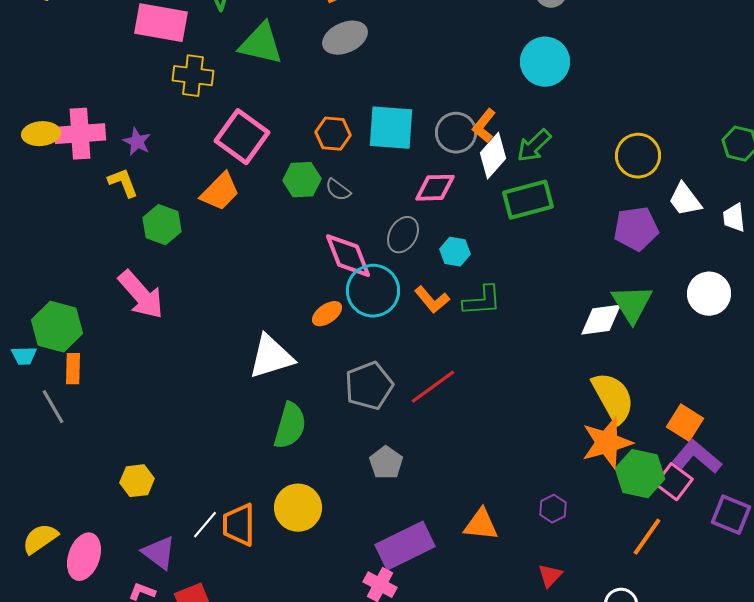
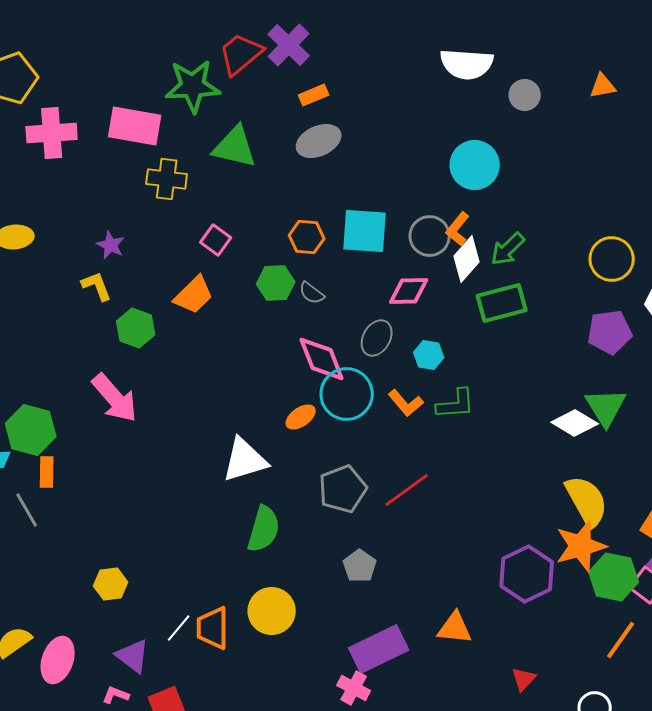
cyan circle: (545, 62) -> (475, 165), moved
pink cross: (80, 134) -> (52, 133), moved
pink square: (242, 137) -> (216, 240), size x0.6
white diamond: (601, 320) -> (575, 423), turned 39
purple hexagon: (553, 509) -> (527, 574), moved, size x2.0

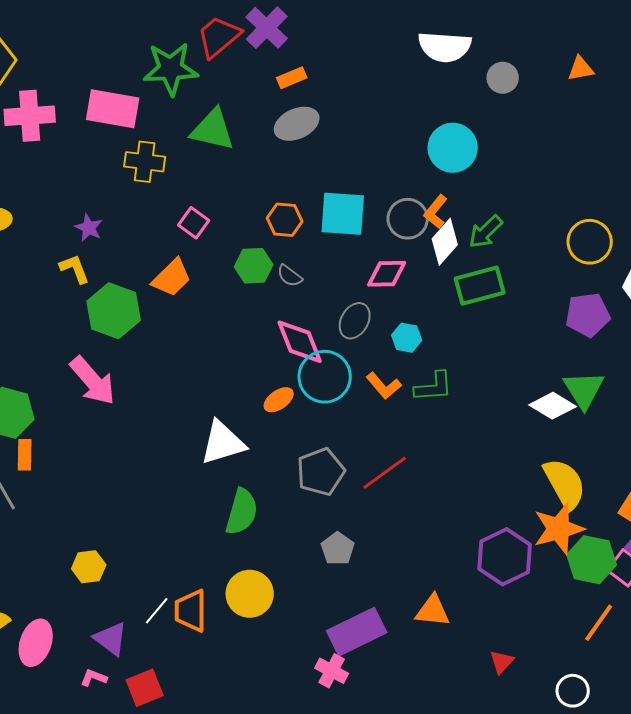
green hexagon: (136, 328) -> (114, 311), size x1.4

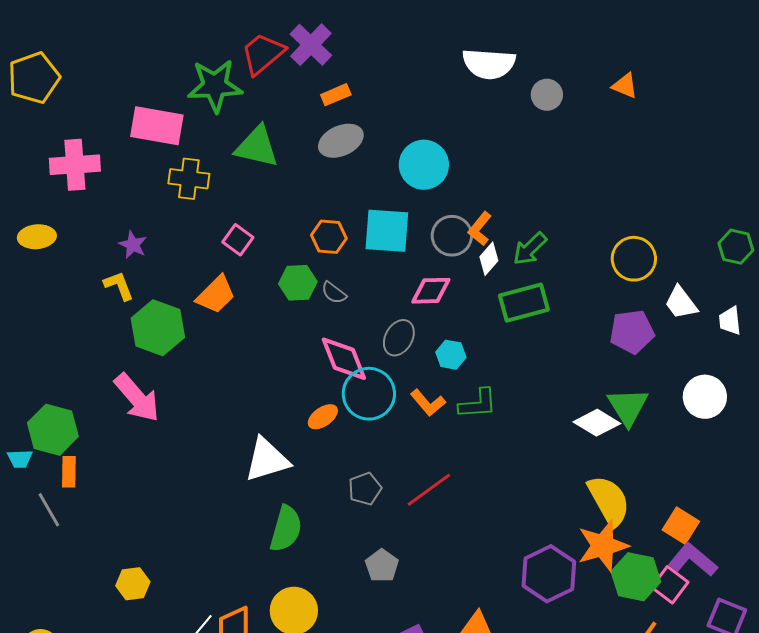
orange triangle: (581, 69) -> (625, 86), turned 32
pink cross: (30, 116) -> (75, 165), moved
cyan circle: (453, 148) -> (424, 165), moved
white diamond: (445, 242) -> (489, 259), size x0.7
gray pentagon: (321, 472) -> (365, 489), size x0.7

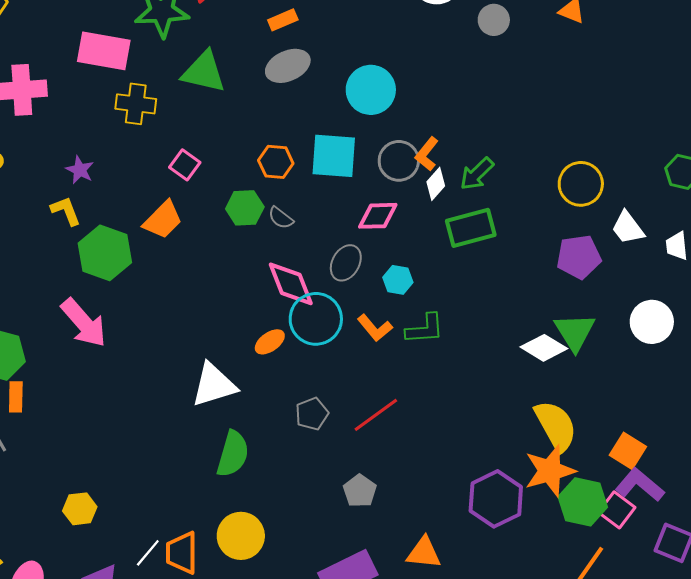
gray pentagon: (382, 566) -> (360, 491), moved

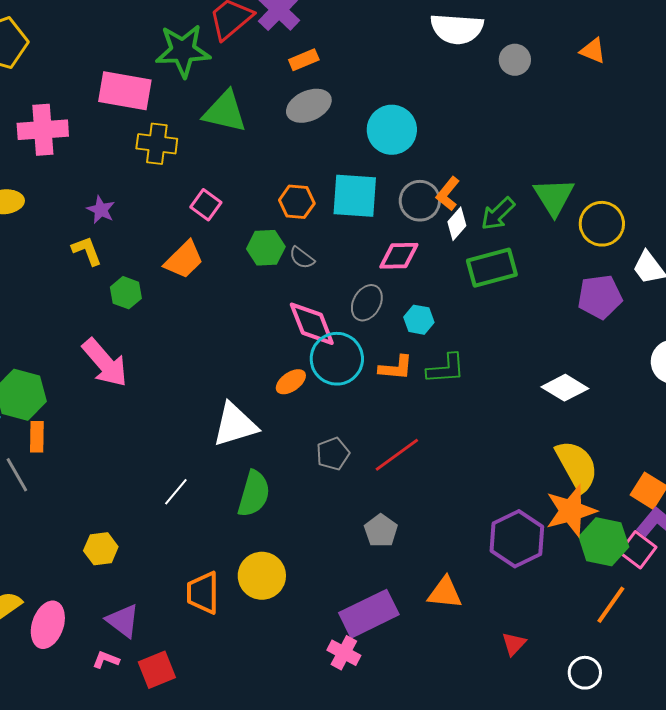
green hexagon: (105, 253) -> (126, 293), size x0.6
orange L-shape: (375, 328) -> (396, 368), turned -45
green triangle: (575, 332) -> (554, 197), moved
white line: (148, 553) -> (176, 492), moved

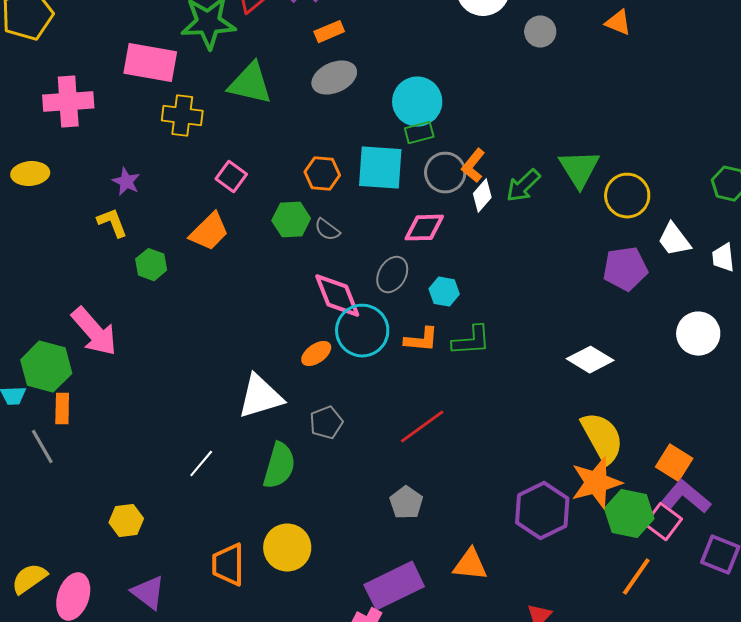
green rectangle: (492, 268) -> (419, 133), moved, size x0.6
pink arrow: (105, 363) -> (94, 332), moved
gray pentagon: (333, 454) -> (326, 423), moved

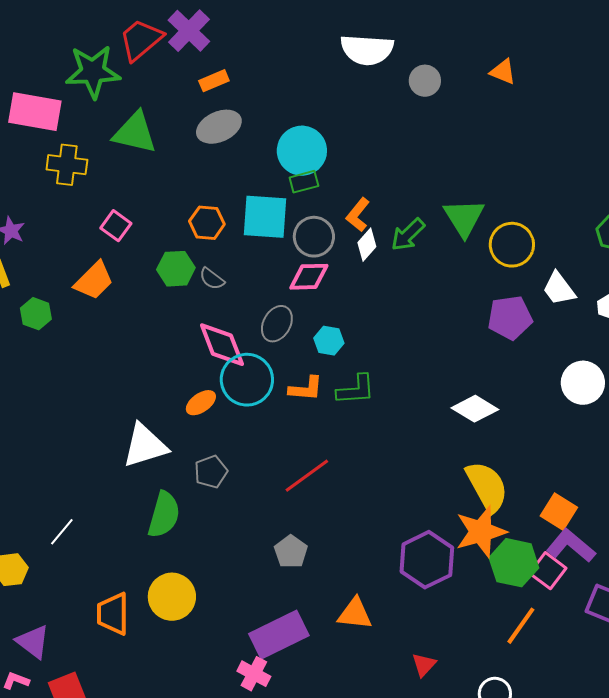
gray circle: (445, 173) -> (314, 237), moved
white line: (201, 464) -> (62, 532), moved

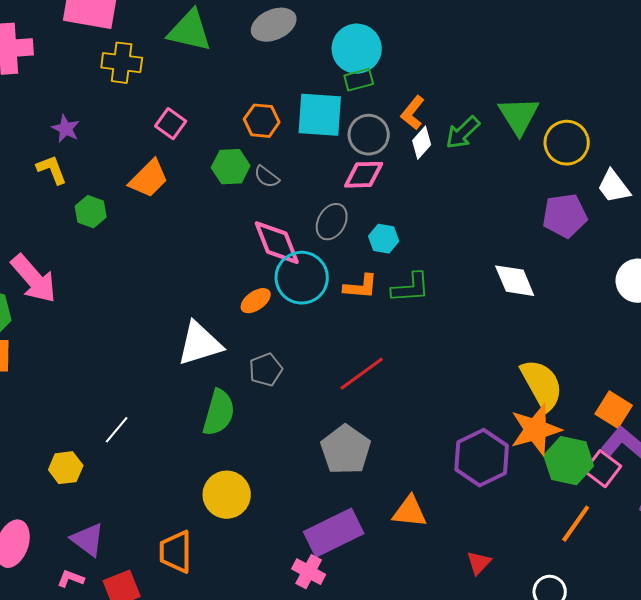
white diamond: (475, 409) -> (515, 281), moved, turned 36
gray pentagon: (291, 552) -> (346, 450), size x1.5
orange trapezoid: (113, 614) -> (176, 552), moved

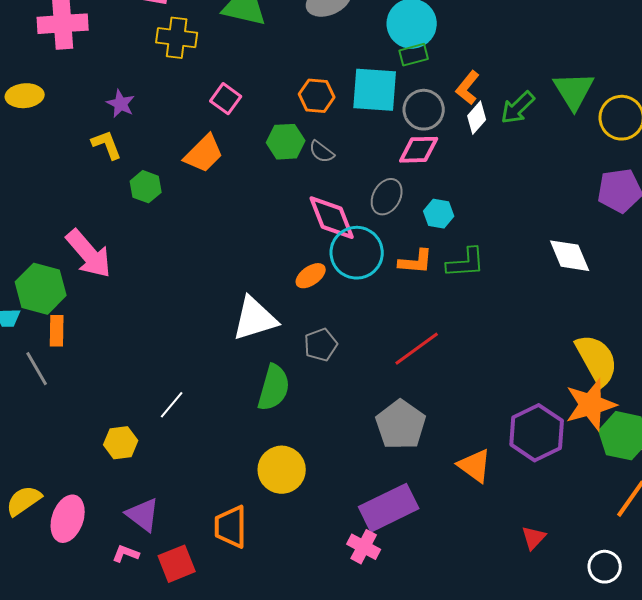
orange triangle: (410, 512) -> (475, 466), moved, turned 30

